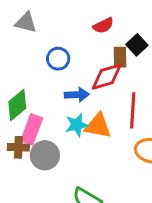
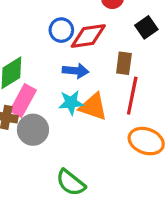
brown rectangle: (120, 57) -> (124, 63), moved
red diamond: (107, 77) -> (88, 36), moved

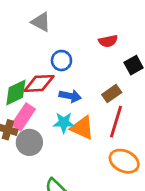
red diamond: (88, 36) -> (39, 83), moved
brown rectangle: (124, 63) -> (112, 94), turned 42

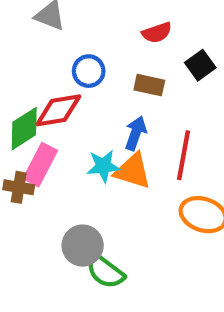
brown rectangle: (112, 94) -> (149, 85), moved, turned 54
blue arrow: (70, 96) -> (136, 133), moved, turned -75
gray circle: (29, 142) -> (83, 246), moved

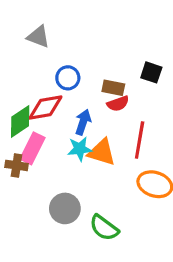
red semicircle: (157, 33) -> (118, 104), moved
black square: (200, 65) -> (151, 72), turned -35
blue arrow: (136, 133) -> (83, 122), moved
green semicircle: (105, 271) -> (104, 228), moved

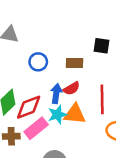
red semicircle: (118, 104) -> (72, 88), moved
red diamond: (45, 108) -> (29, 107), moved
pink rectangle: (32, 148) -> (36, 128), moved, turned 35

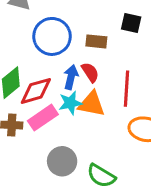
blue circle: (38, 62) -> (52, 36), size x1.6
red semicircle: (72, 88) -> (90, 72), turned -98

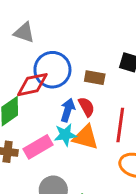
red diamond: (36, 91) -> (32, 85), moved

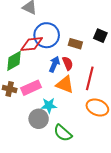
cyan star: (65, 135) -> (49, 105), moved

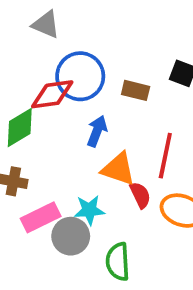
red semicircle: (68, 63) -> (140, 195), moved
pink rectangle: (31, 88) -> (41, 217), moved
green semicircle: (63, 133) -> (118, 262), turned 48

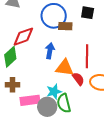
blue circle: (80, 76) -> (54, 16), moved
pink rectangle: (41, 217) -> (30, 100), turned 30
green semicircle: (118, 262) -> (64, 103), moved

